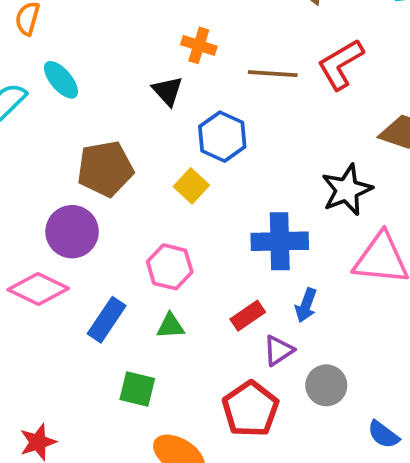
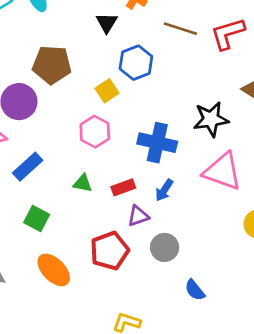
pink hexagon: (170, 267) -> (95, 132), moved
green triangle: (170, 326) -> (83, 183), moved

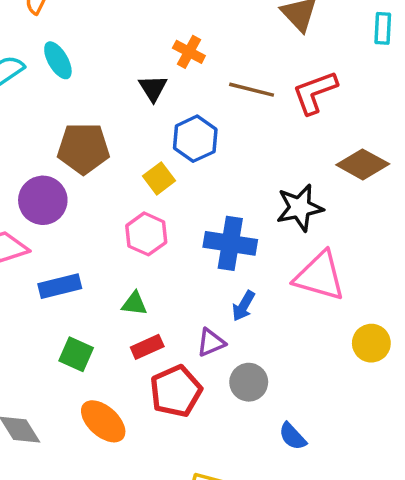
blue rectangle: (28, 167) -> (60, 286), turned 32
red rectangle: (123, 187) -> (147, 347), moved

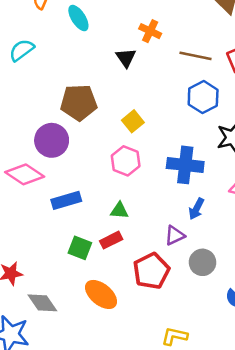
cyan ellipse: (58, 60) -> (78, 18), moved
blue hexagon: (195, 139) -> (203, 97), moved
red rectangle: (147, 347) -> (111, 240), moved

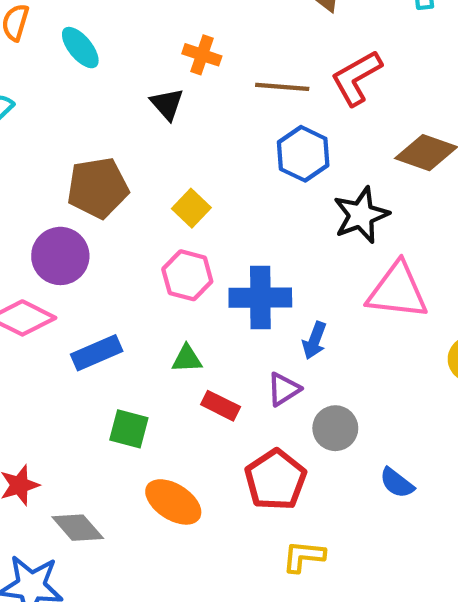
blue cross: (185, 165) -> (260, 298), moved
red rectangle: (111, 240) -> (221, 406), moved, turned 60
red pentagon: (151, 271) -> (275, 480), moved

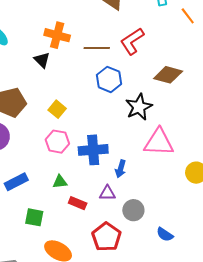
orange cross: (202, 55) -> (57, 35), size x1.4
purple triangle: (284, 389) -> (107, 193), turned 36

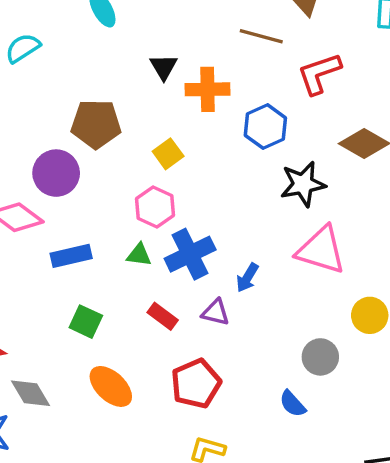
orange cross: (57, 35) -> (208, 89), moved, turned -30
brown line: (97, 48) -> (261, 36), moved
blue cross: (93, 150) -> (190, 254), moved, turned -36
green triangle: (60, 182) -> (139, 255), moved
gray circle: (133, 210) -> (320, 357), moved

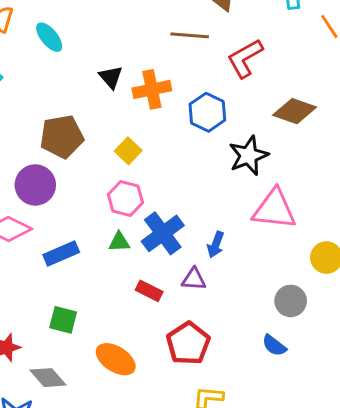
green square: (86, 322) -> (63, 320), moved

